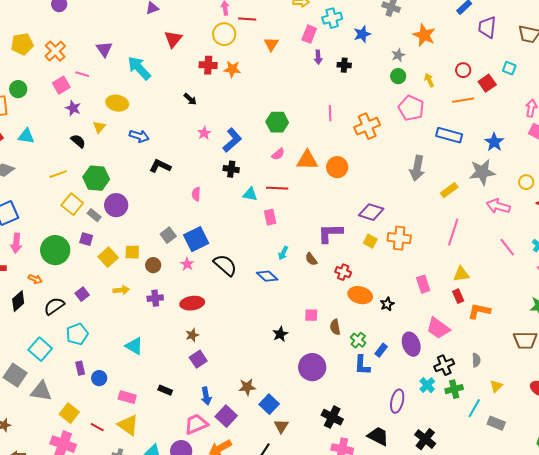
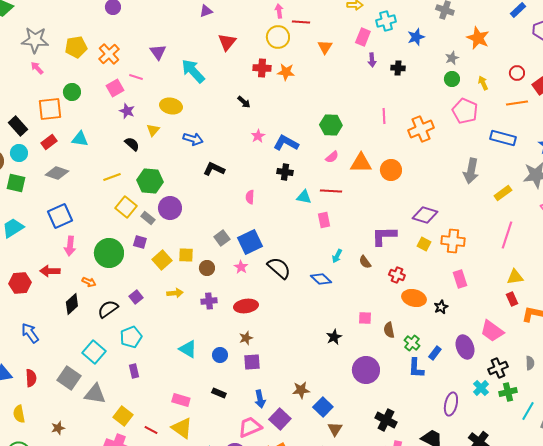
blue L-shape: (232, 140) -> (286, 143), turned -110
pink rectangle: (423, 284) -> (460, 279), moved
purple square: (198, 359) -> (252, 362), turned 30
blue circle: (99, 378) -> (220, 355), moved

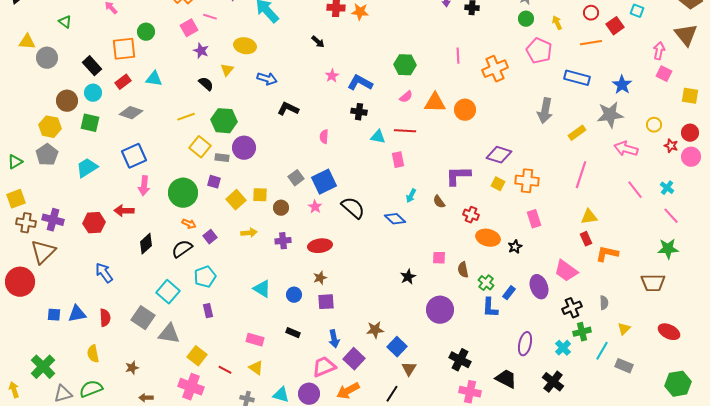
gray rectangle: (148, 218) -> (222, 158), turned -32
orange arrow: (89, 282) -> (189, 224), moved
cyan cross: (481, 388) -> (563, 348), moved
yellow triangle: (182, 428) -> (256, 368), size x0.7

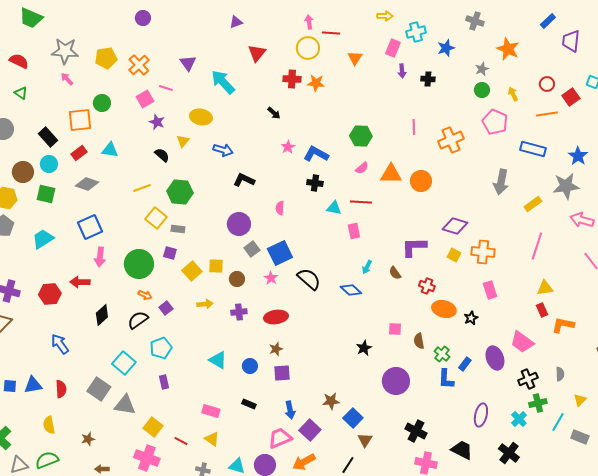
purple circle: (244, 148) -> (239, 224), moved

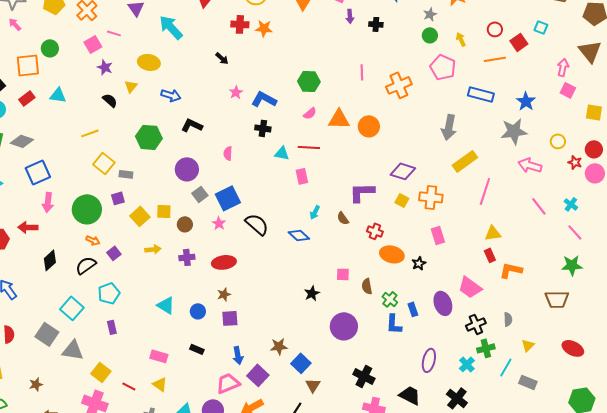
gray diamond: (87, 184) -> (22, 141), moved
green hexagon: (180, 192) -> (149, 137), moved
yellow rectangle: (533, 204) -> (465, 161), moved, size x1.4
purple square: (170, 253) -> (118, 198), turned -32
blue rectangle: (465, 364) -> (413, 309), turned -56

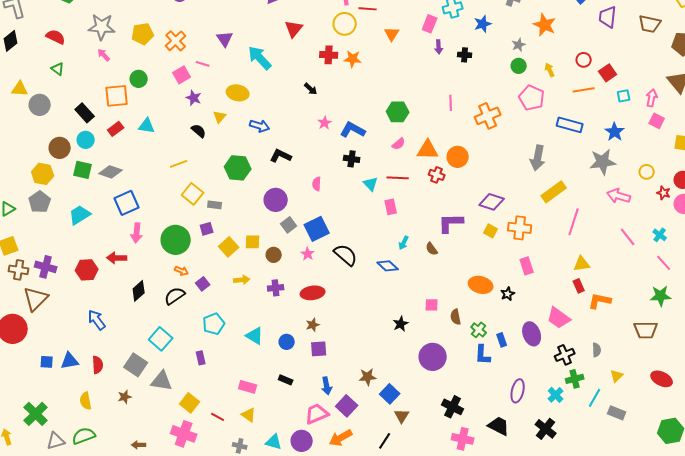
cyan square: (541, 27) -> (624, 96), moved, turned -32
cyan triangle: (282, 153) -> (371, 184), turned 35
red cross: (375, 231) -> (437, 175), moved
cyan pentagon: (109, 293) -> (214, 324), moved
brown star: (36, 384) -> (125, 397), moved

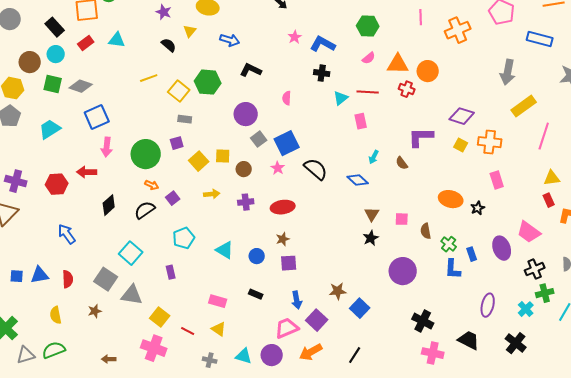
cyan triangle: (371, 184) -> (341, 98), turned 35
yellow square: (193, 194) -> (179, 91), moved
brown triangle: (402, 416) -> (372, 214), moved

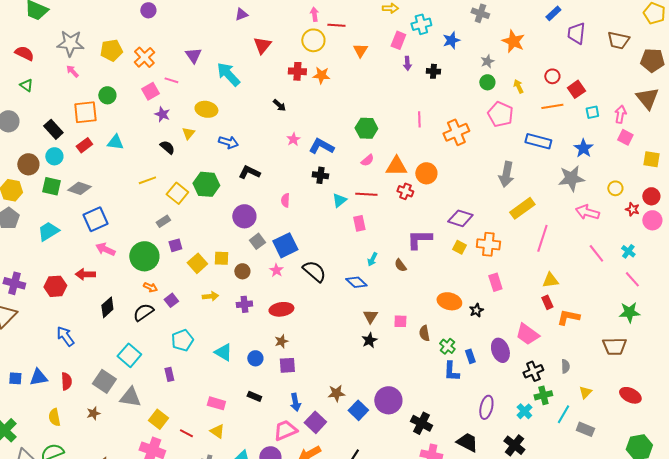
gray rectangle: (185, 119) -> (163, 221), moved, turned -40
pink arrow: (107, 147) -> (105, 249), turned 108
purple circle: (403, 271) -> (388, 400), moved

